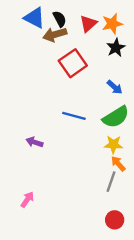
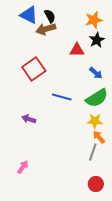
red triangle: (88, 24) -> (77, 50), moved, turned 42
red square: (73, 63) -> (34, 69), moved

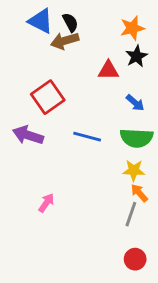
green semicircle: (97, 98) -> (137, 138), turned 35
purple arrow: (29, 119) -> (28, 135), moved, size x1.5
pink arrow: (23, 167) -> (46, 203), moved

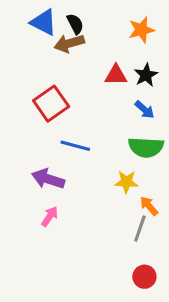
black star: (137, 56) -> (146, 75), moved
purple arrow: (28, 135) -> (48, 179), moved
blue line: (87, 137) -> (75, 146), moved
yellow star: (134, 170) -> (126, 182), moved

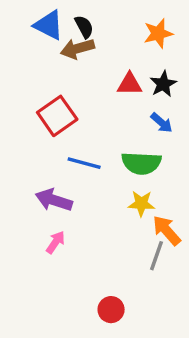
green semicircle: (146, 147) -> (141, 163), moved
orange arrow: (149, 206) -> (167, 230), size x1.4
red circle: (144, 277) -> (111, 310), moved

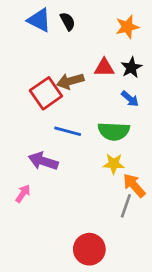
brown arrow: (77, 49) -> (70, 81), moved
pink arrow: (55, 242) -> (23, 194), moved
red circle: (111, 310) -> (89, 249), size x1.5

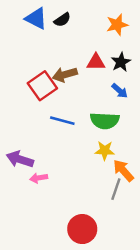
black semicircle: (68, 21) -> (62, 20), turned 84
purple arrow: (43, 161) -> (20, 159), moved
pink arrow: (23, 194) -> (39, 178), moved, turned -133

